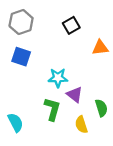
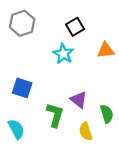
blue square: (21, 57) -> (22, 88), moved
cyan star: (58, 78) -> (63, 54), moved, turned 30

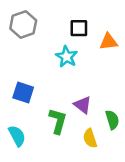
black square: (75, 27) -> (79, 28), turned 30
orange triangle: (106, 50) -> (109, 42), moved

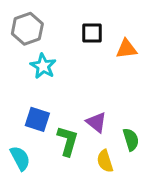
cyan star: (66, 57) -> (43, 66), moved
blue square: (23, 93) -> (37, 119), moved

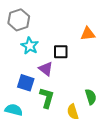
black square: (92, 33) -> (61, 52), moved
purple triangle: (96, 122) -> (46, 69), moved
cyan semicircle: (20, 158) -> (14, 110), turned -48

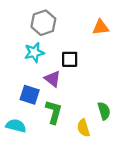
gray hexagon: (19, 20) -> (43, 23), moved
orange triangle: (88, 34) -> (101, 27), moved
cyan star: (30, 46) -> (34, 52), turned 30

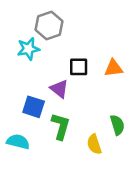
orange triangle: (101, 27) -> (114, 68), moved
cyan star: (34, 52) -> (28, 49), moved

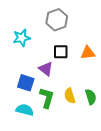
gray hexagon: (49, 26) -> (57, 20), moved
cyan semicircle: (18, 142) -> (25, 110), moved
yellow semicircle: (94, 144) -> (70, 96), moved

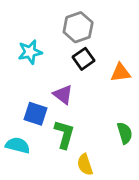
black square: (61, 52) -> (84, 59), moved, turned -35
yellow semicircle: (70, 96) -> (85, 165), moved
cyan semicircle: (25, 110) -> (18, 145), moved

